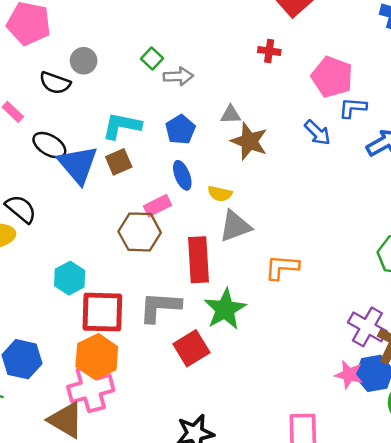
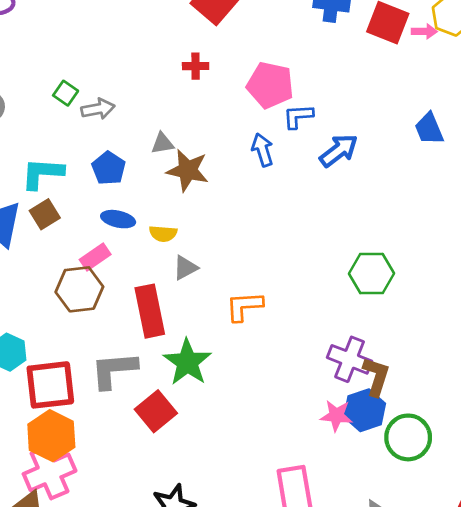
blue arrow: (317, 133) -> (263, 150), turned -144
blue ellipse: (182, 175) -> (118, 219), turned -48
gray triangle: (235, 226) -> (185, 268), size x0.7

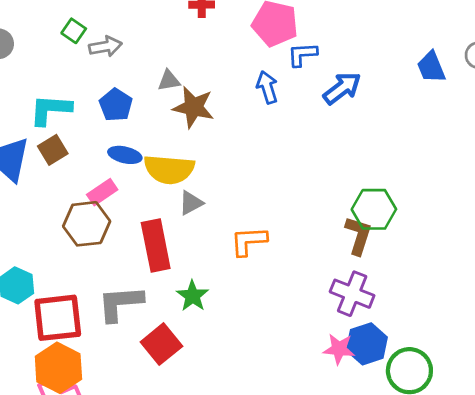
yellow semicircle: (163, 234) -> (169, 169), size x1.8
green star: (187, 362) -> (193, 296), size x0.7
brown L-shape: (376, 376) -> (358, 235), moved

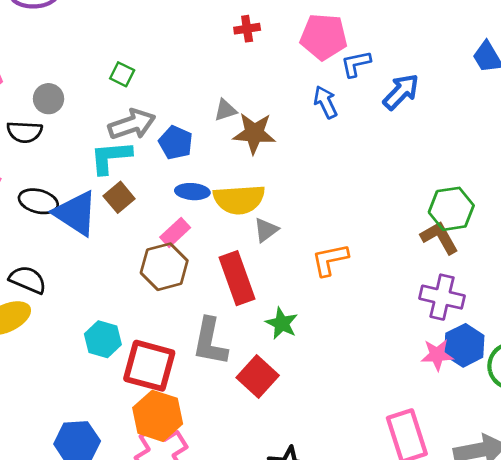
gray arrow: (105, 46) -> (132, 124), moved, size x1.4
brown L-shape: (358, 235) -> (440, 238), turned -39
gray L-shape: (120, 303) -> (210, 342), turned -66
red square: (58, 318) -> (149, 366), turned 30

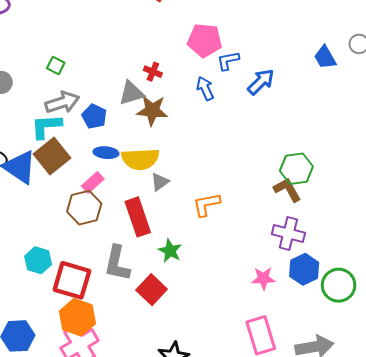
red cross: (247, 29) -> (153, 72), moved, turned 30
gray triangle: (225, 110) -> (131, 93), size x1.5
brown square: (119, 197) -> (52, 156), size x1.6
pink star: (437, 355) -> (263, 278), moved

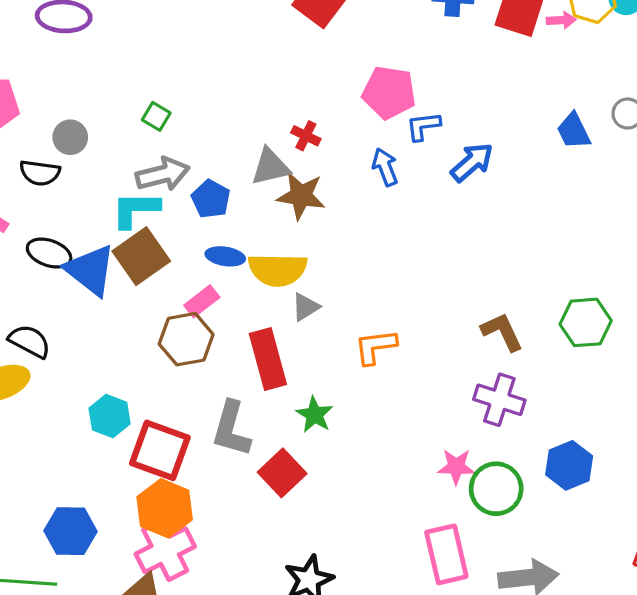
green hexagon: (296, 169) -> (586, 322), moved
blue hexagon: (304, 269) -> (569, 465), moved
green circle: (339, 285) -> (496, 489), moved

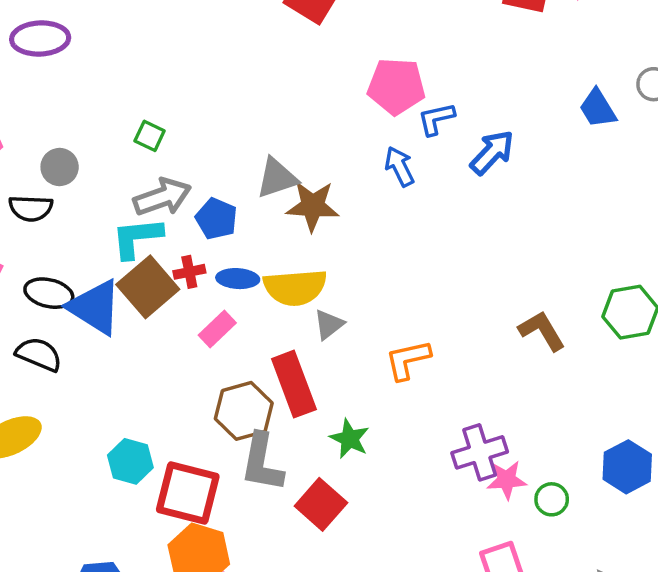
red cross: (306, 136) -> (189, 272), moved, turned -32
brown hexagon: (186, 339) -> (244, 411), moved
black semicircle: (30, 341) -> (39, 354), moved
purple cross: (499, 400) -> (480, 452), moved, turned -30
green circle: (496, 489) -> (552, 499), size x0.6

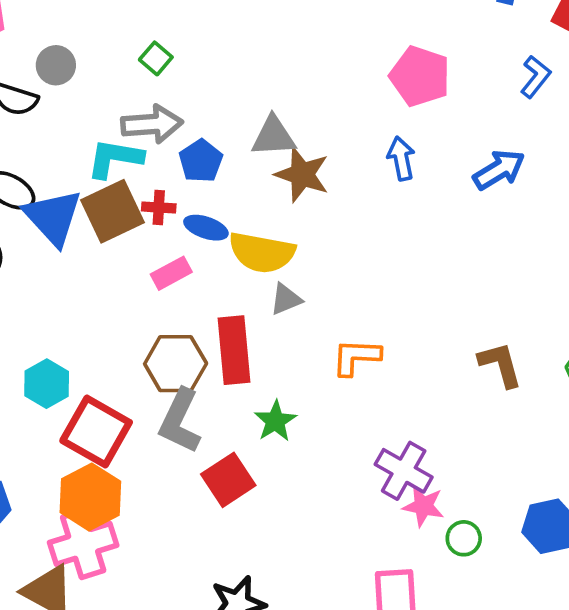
blue L-shape: (436, 119) -> (535, 77), moved, turned 126
purple cross: (480, 452) -> (404, 471), turned 32

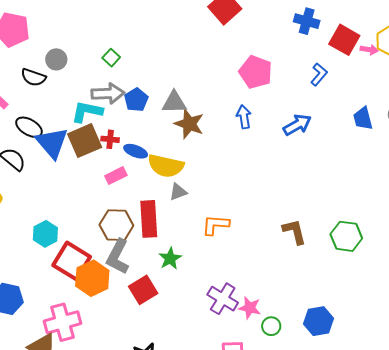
blue pentagon: (201, 161) -> (136, 100), moved
purple cross: (404, 471) -> (223, 299), moved
orange hexagon: (90, 497) -> (92, 278), moved

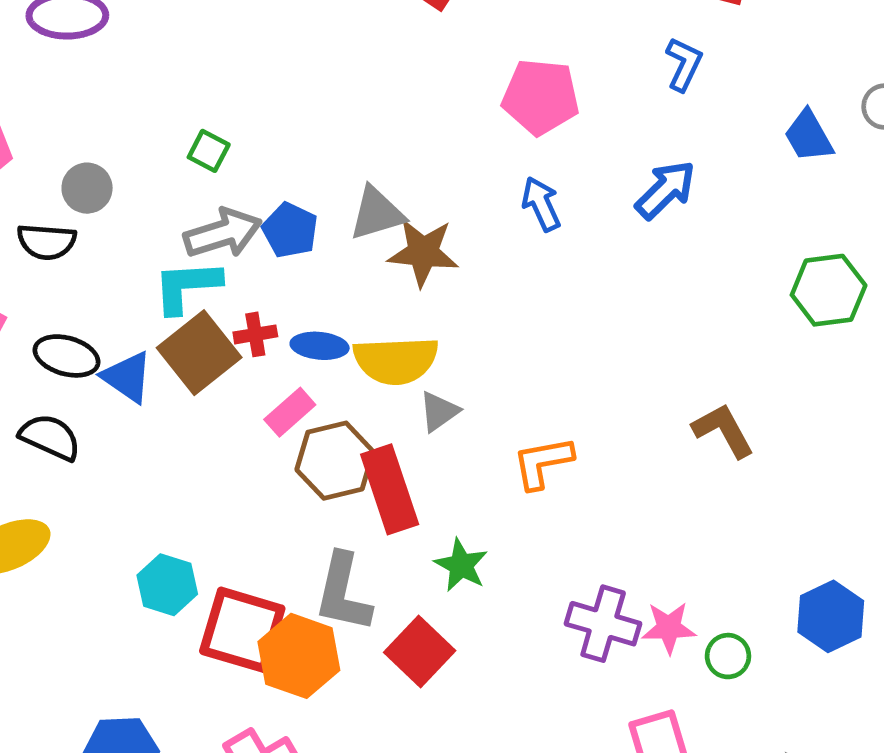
blue triangle: (52, 143) -> (127, 377), size x0.7
brown hexagon: (116, 225) -> (335, 461), moved
green hexagon: (346, 236) -> (829, 290), moved

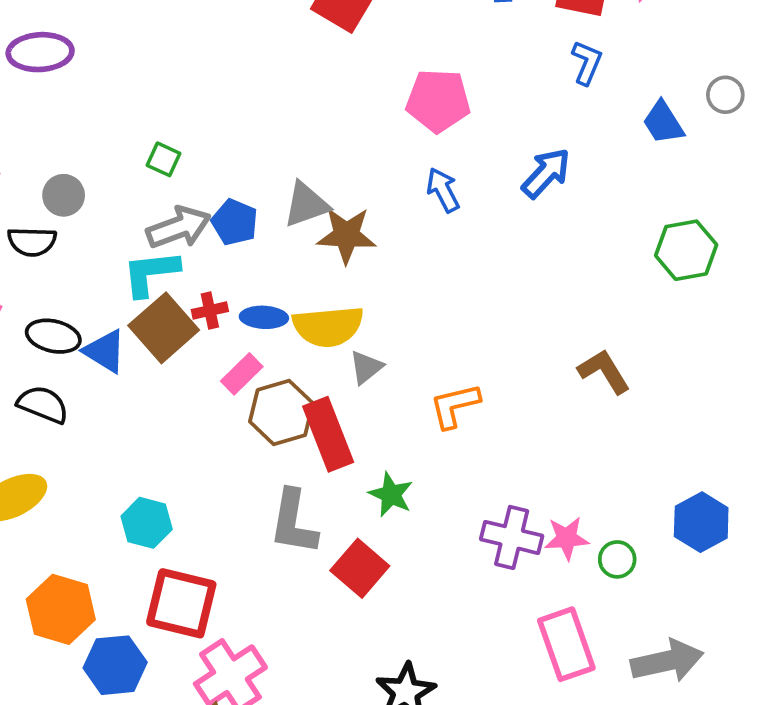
blue L-shape: (684, 64) -> (587, 63), moved
red square: (242, 630) -> (181, 603), moved
orange hexagon: (299, 656) -> (61, 609), moved

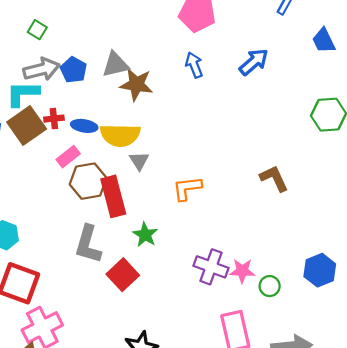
gray triangle: (366, 367) -> (139, 161), turned -30

